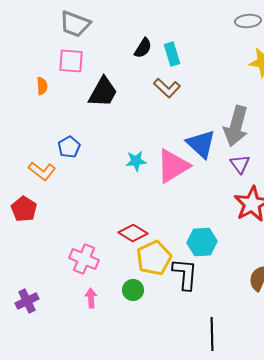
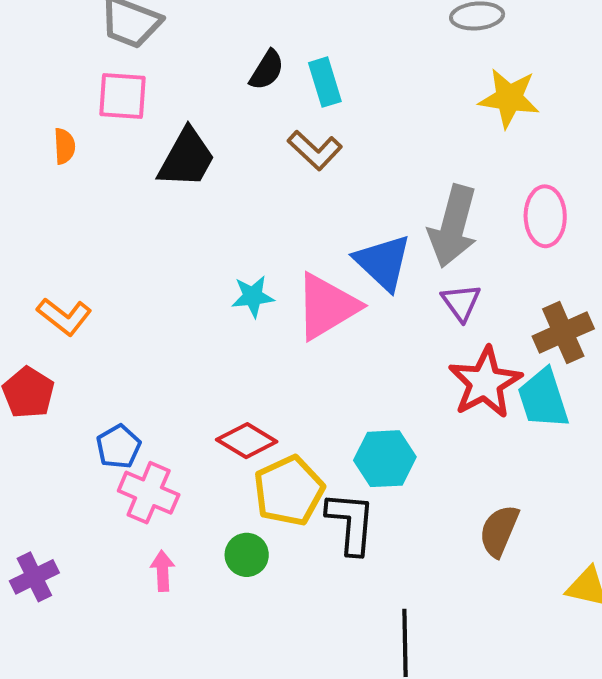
blue pentagon: (69, 147) -> (118, 447), moved

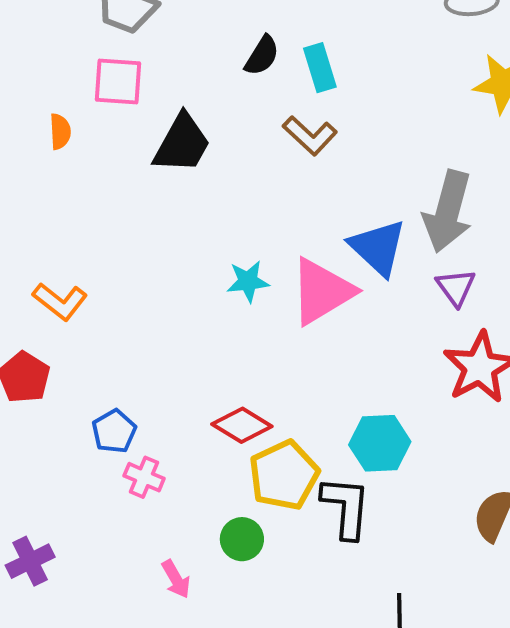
pink cross: (149, 493) -> (144, 477), size x0.7
pink arrow: (163, 571) -> (176, 579), moved, turned 153

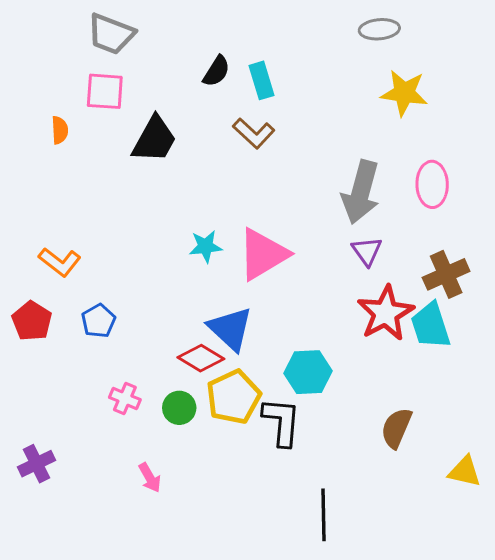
blue triangle: (378, 247) -> (230, 329), moved
blue pentagon: (114, 431) -> (99, 321), moved
green circle: (242, 539) -> (179, 408), moved

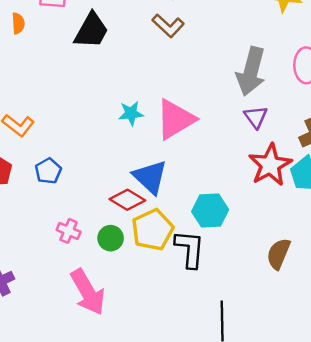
pink arrow: (150, 478) -> (88, 292), size x2.0

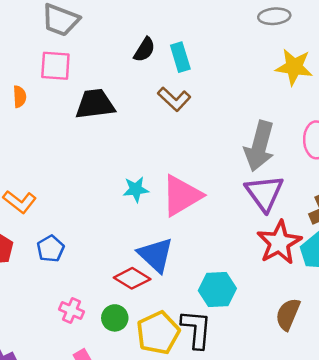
black trapezoid: (91, 31) -> (95, 104), turned -126
purple triangle: (256, 117) -> (264, 193), size x1.6
yellow pentagon: (153, 230) -> (158, 333), moved
brown semicircle: (279, 254) -> (288, 314), moved

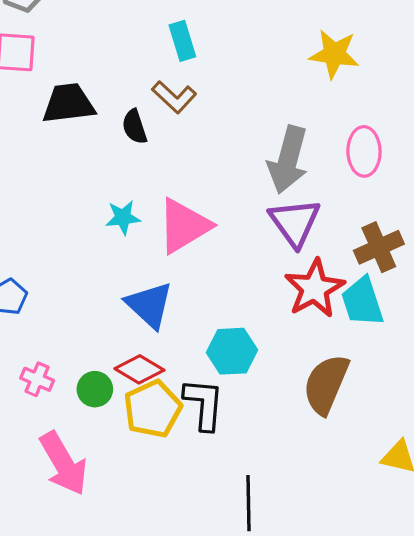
black semicircle: (144, 50) -> (135, 127), moved, turned 130
red diamond: (132, 278) -> (139, 369), moved
brown semicircle: (288, 314) -> (326, 384), size x1.4

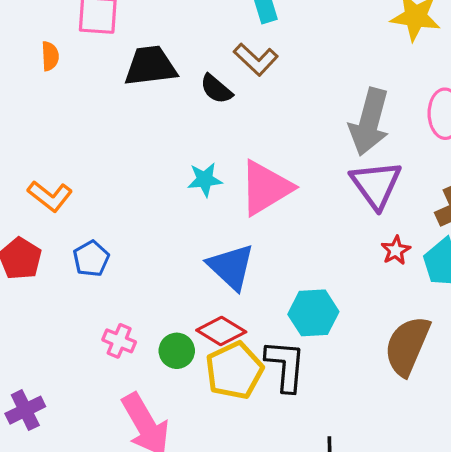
black semicircle: (135, 127) -> (216, 89), turned -32
red star: (314, 288) -> (396, 250), size x0.5

